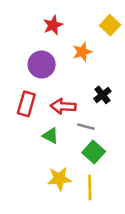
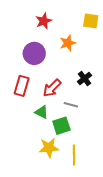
yellow square: (110, 25) -> (91, 21), turned -35
red arrow: (63, 106) -> (52, 88), turned -48
green square: (94, 152) -> (61, 126), moved, turned 30

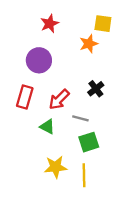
orange star: (68, 43) -> (89, 44), moved
green square: (61, 126) -> (89, 142), moved

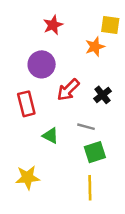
red rectangle: (25, 97) -> (26, 104), turned -30
red arrow: (59, 99) -> (68, 90), moved
yellow star: (56, 167) -> (28, 178), moved

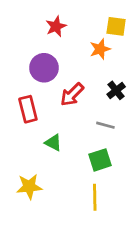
black cross: (103, 95) -> (116, 90), moved
gray line: (86, 127) -> (105, 125), moved

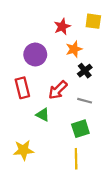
red star: (56, 26) -> (62, 27), moved
orange star: (100, 49) -> (74, 49), moved
black cross: (116, 90) -> (85, 71), moved
red arrow: (72, 94) -> (58, 90), moved

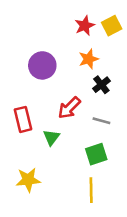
yellow square: (93, 21) -> (112, 26), turned -35
red star: (62, 27) -> (85, 26), moved
red rectangle: (22, 88) -> (23, 119), moved
green triangle: (43, 115) -> (51, 137), turned 40

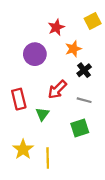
red star: (85, 26) -> (56, 27), moved
yellow star: (28, 180) -> (23, 149), turned -30
yellow line: (91, 190) -> (48, 158), moved

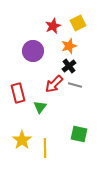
yellow square: (93, 21) -> (78, 23), moved
black cross: (84, 70) -> (69, 66), moved
gray line: (84, 100) -> (75, 85), moved
green square: (80, 128) -> (79, 134), moved, turned 30

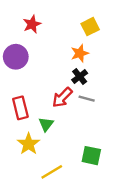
red star: (53, 26) -> (32, 24), moved
purple circle: (33, 51) -> (16, 57), moved
yellow star: (22, 140) -> (29, 144), moved
yellow line: (45, 148) -> (52, 172), turned 60

